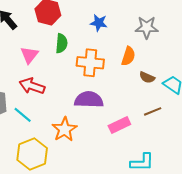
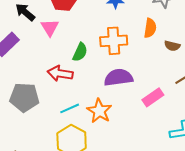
green semicircle: (61, 43) -> (80, 52), moved, turned 30
pink triangle: (29, 55) -> (50, 28), moved
cyan line: (23, 115) -> (70, 108), moved, turned -54

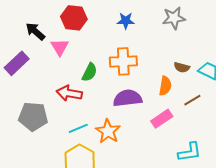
orange semicircle: (150, 28) -> (165, 86), moved

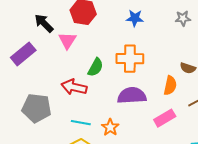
gray star: (174, 18) -> (183, 18), size x0.7
cyan line: (78, 128) -> (81, 123), turned 30
orange star: (108, 131) -> (110, 127), size x0.7

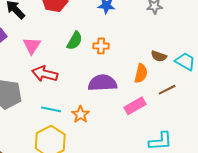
pink triangle: (67, 40) -> (32, 46), moved
orange cross: (130, 59) -> (101, 46), size x0.6
green semicircle: (95, 67) -> (75, 41), moved

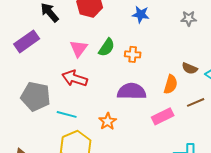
pink triangle: (32, 46) -> (79, 48), moved
cyan line: (51, 109) -> (67, 114), moved

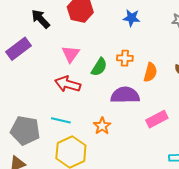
green semicircle: (107, 47) -> (99, 67), moved
orange semicircle: (171, 84) -> (150, 72), moved
gray pentagon: (36, 96) -> (25, 130), moved

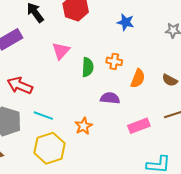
green semicircle: (99, 67) -> (88, 67), turned -36
red arrow: (68, 84) -> (20, 85), moved
purple semicircle: (125, 95) -> (110, 98), size x0.7

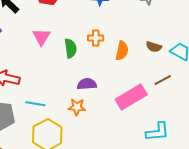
purple semicircle: (110, 98) -> (87, 84), moved
orange star: (84, 126) -> (77, 107), turned -30
pink rectangle: (139, 126) -> (131, 97), size x1.4

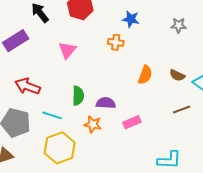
orange cross: (96, 38) -> (116, 42), moved
green semicircle: (71, 48) -> (78, 96), moved
pink rectangle: (131, 97) -> (132, 122), moved, size x0.6

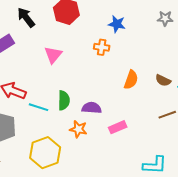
gray star: (179, 25) -> (165, 18), moved
cyan line: (52, 115) -> (39, 107), moved

